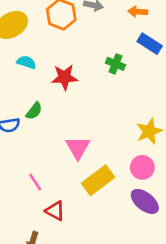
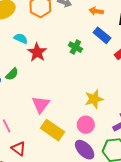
cyan semicircle: (26, 62) -> (21, 39), moved
red star: (64, 77) -> (37, 52), turned 30
yellow rectangle: (98, 180) -> (52, 130), turned 65

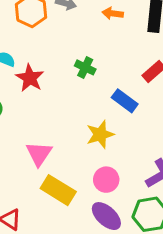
blue rectangle: (102, 35) -> (125, 101), moved
yellow star: (94, 99) -> (100, 134), moved

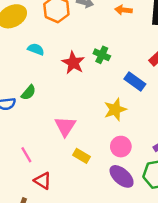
red star: (30, 78) -> (73, 63), moved
yellow rectangle: (58, 190) -> (82, 156), size x0.6

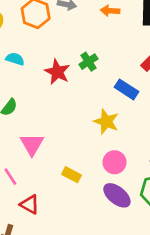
green cross: (102, 55) -> (88, 62), turned 35
yellow star: (115, 110) -> (106, 122), turned -30
pink triangle: (65, 126) -> (32, 144), moved

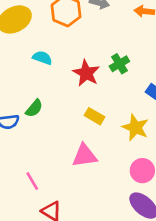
pink triangle: (32, 144) -> (85, 156), moved, turned 50
yellow rectangle: (71, 175) -> (95, 116), moved

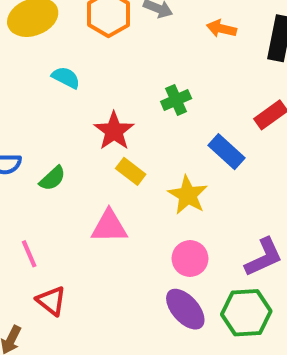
red star: (86, 73) -> (114, 131), moved
green semicircle: (34, 108) -> (52, 178), moved

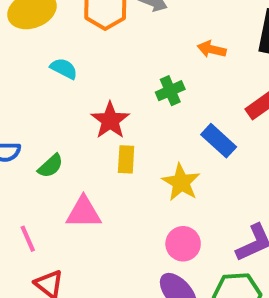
orange arrow: (222, 29) -> (212, 49), moved
yellow rectangle: (131, 171) -> (126, 159), turned 56
pink triangle: (109, 227) -> (84, 212), moved

